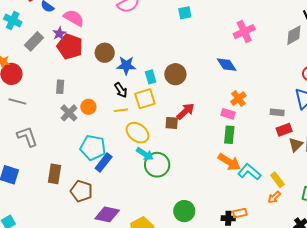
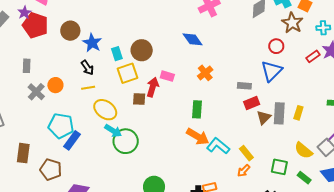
blue star: (126, 65) -> (92, 43), turned 30
yellow square: (145, 99) -> (128, 73), moved
red arrow: (185, 111) -> (153, 87), turned -30
pink rectangle: (228, 114) -> (167, 76), moved

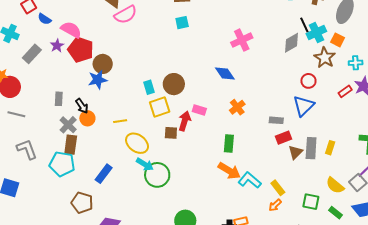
red pentagon: (35, 25) -> (81, 50), moved
blue star: (92, 43) -> (98, 80), moved, turned 30
black arrow: (87, 68) -> (82, 106), moved
cyan pentagon: (61, 126) -> (62, 164), moved
brown rectangle: (23, 153) -> (71, 145), moved

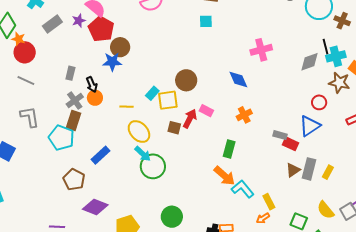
brown star: (325, 58) -> (339, 83), turned -30
cyan rectangle: (149, 87) -> (152, 93), moved, turned 48
red rectangle: (283, 138) -> (291, 144), moved, turned 35

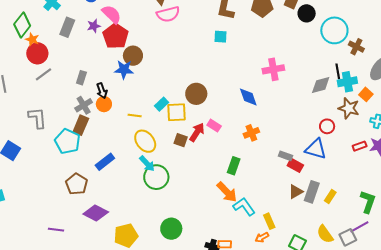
gray rectangle: (52, 24) -> (67, 27), turned -36
gray line: (26, 80) -> (43, 74), moved, turned -66
blue triangle: (310, 126) -> (316, 149), turned 45

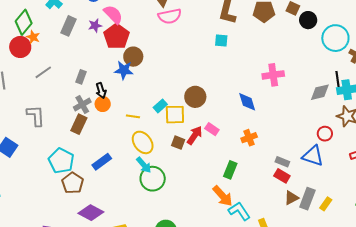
red circle: (37, 53) -> (20, 47), moved
cyan pentagon: (67, 141) -> (61, 161), moved
red rectangle: (295, 165) -> (282, 176), moved

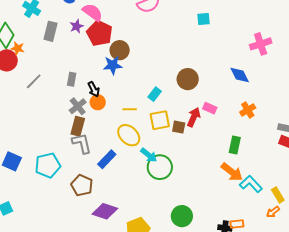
yellow square: (175, 115) -> (160, 120), moved
gray L-shape: (36, 116) -> (82, 143), moved
yellow ellipse: (143, 142) -> (129, 135), moved
cyan pentagon: (61, 161) -> (48, 165), moved, turned -30

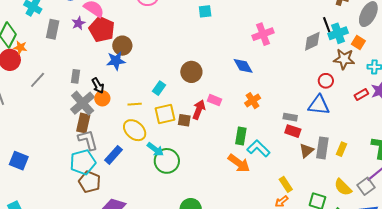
gray cross: (78, 106) -> (83, 103), size x1.4
cyan pentagon: (48, 165) -> (83, 162), moved
cyan L-shape: (251, 184) -> (258, 148), moved

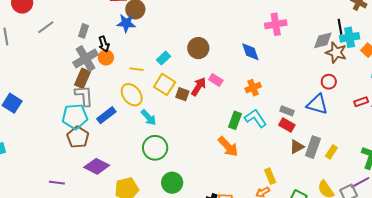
brown star: (344, 59) -> (336, 52), moved
yellow square: (165, 114) -> (165, 84), turned 35
cyan L-shape: (258, 148) -> (256, 118), moved
green circle: (167, 161) -> (155, 148), moved

